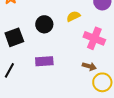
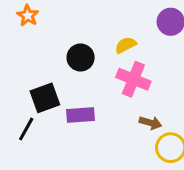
black square: (14, 37) -> (45, 98), moved
pink cross: (94, 38) -> (133, 79), moved

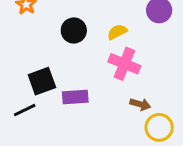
black circle: (81, 57) -> (74, 30), moved
black line: (26, 129) -> (25, 110), turned 35

